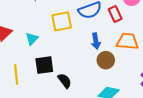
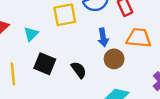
black square: (44, 65) -> (45, 64), turned 30
black semicircle: (65, 81) -> (79, 70), moved

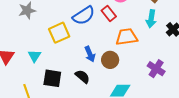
blue arrow: (103, 37) -> (90, 54), moved

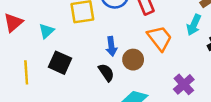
orange trapezoid: (127, 37) -> (160, 38), turned 45
black semicircle: (82, 77) -> (106, 72), moved

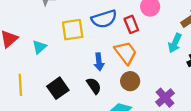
orange trapezoid: (160, 38) -> (126, 53), moved
brown circle: (133, 60) -> (130, 81), moved
black square: (60, 63) -> (58, 88), moved, turned 30

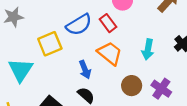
cyan arrow: (175, 43) -> (148, 49), moved
cyan triangle: (39, 47) -> (21, 70), size x1.6
brown circle: (130, 81) -> (132, 86), moved

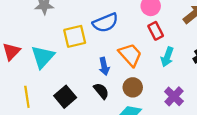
red rectangle: (108, 23) -> (156, 31), moved
brown circle: (132, 86) -> (133, 87), moved

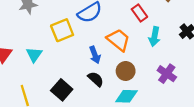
cyan triangle: (43, 57) -> (34, 55), size x0.7

